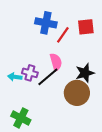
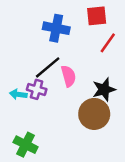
red square: (86, 27) -> (97, 16), moved
red line: (63, 35) -> (108, 43), moved
black line: (48, 77) -> (48, 67), moved

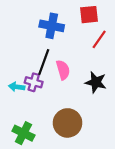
black line: (48, 67) -> (44, 62), turned -30
black star: (104, 89) -> (96, 82), turned 30
brown circle: (94, 114) -> (68, 123), moved

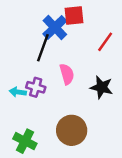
red square: (89, 15) -> (74, 15), moved
blue cross: (52, 26) -> (55, 27), turned 35
black line: (44, 62) -> (43, 48), moved

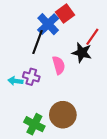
red square: (74, 15) -> (65, 14), turned -30
black star: (102, 87) -> (82, 53), moved
green cross: (25, 141) -> (34, 124), moved

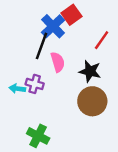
black star: (82, 53) -> (90, 71), moved
pink semicircle: (59, 65) -> (58, 62), moved
brown circle: (63, 115) -> (92, 101), moved

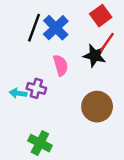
red square: (72, 15) -> (101, 16), moved
black line: (42, 46) -> (34, 28), moved
black star: (90, 71) -> (95, 56), moved

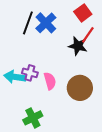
pink semicircle: (61, 65) -> (50, 81), moved
cyan arrow: (18, 93) -> (15, 77), size x1.5
green cross: (40, 143) -> (33, 118), turned 36

